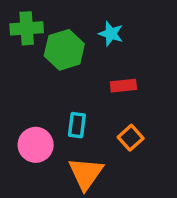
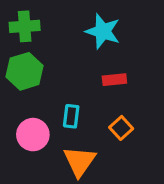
cyan star: (111, 34) -> (103, 31), size x1.5
green hexagon: (64, 50) -> (25, 71), moved

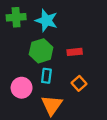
cyan star: (103, 31) -> (46, 21), moved
green hexagon: (25, 71) -> (41, 51), moved

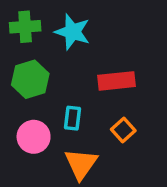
green hexagon: (41, 51) -> (30, 79), moved
red rectangle: (75, 52) -> (117, 81), size x1.5

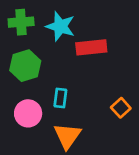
red rectangle: (117, 81) -> (91, 47), moved
orange square: (123, 130) -> (121, 108), moved

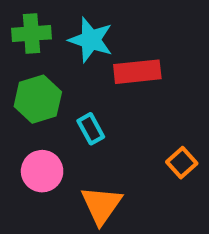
cyan rectangle: (60, 98) -> (91, 129), moved, turned -36

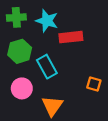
cyan rectangle: (91, 129) -> (47, 67), size x1.5
orange square: (182, 163) -> (94, 84), turned -32

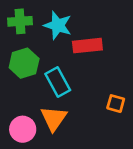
pink circle: (22, 88) -> (23, 129), moved
orange triangle: (52, 106) -> (54, 118), moved

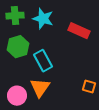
red rectangle: (87, 46) -> (79, 31), moved, turned 30
orange square: (116, 104) -> (89, 87), moved

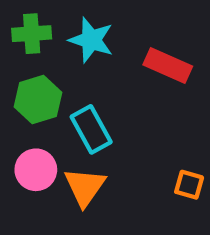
pink circle: (17, 96) -> (36, 170), moved

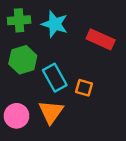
pink circle: (36, 170) -> (16, 116), moved
orange square: (189, 185) -> (84, 88), moved

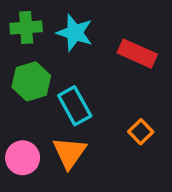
orange square: (84, 88) -> (141, 132), moved, turned 30

